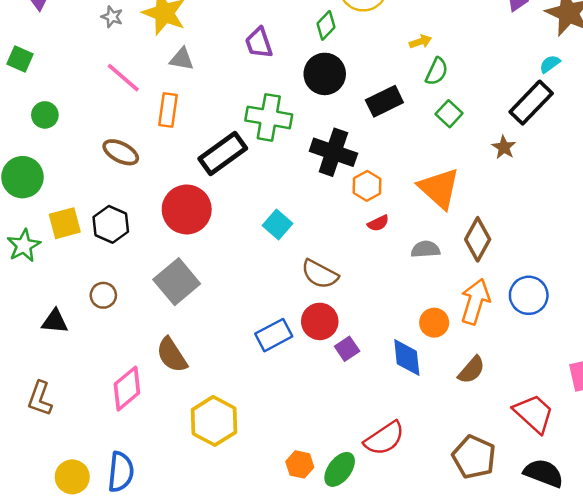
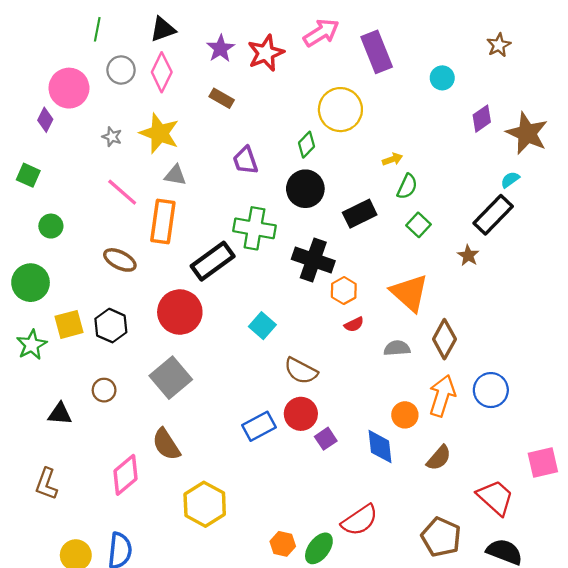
orange rectangle: (168, 110) -> (163, 222), size x1.4

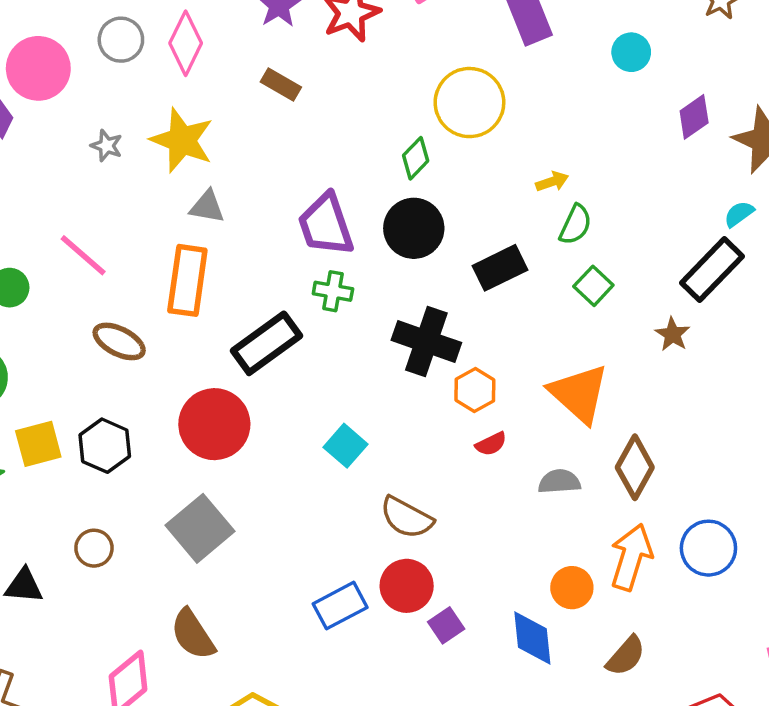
purple trapezoid: (245, 160) -> (326, 225), moved, size x1.4
pink line: (122, 192) -> (83, 255), moved
green cross: (254, 228) -> (333, 291), size x0.6

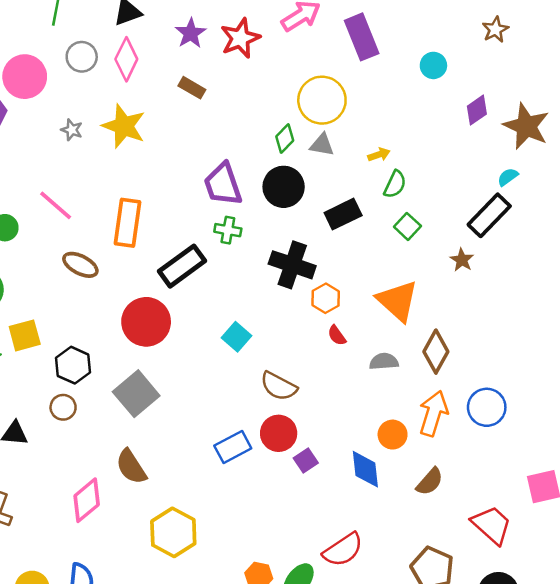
gray triangle: (207, 207) -> (322, 145), moved
red semicircle: (491, 444) -> (337, 335), turned 80
black hexagon: (105, 446) -> (73, 365), moved

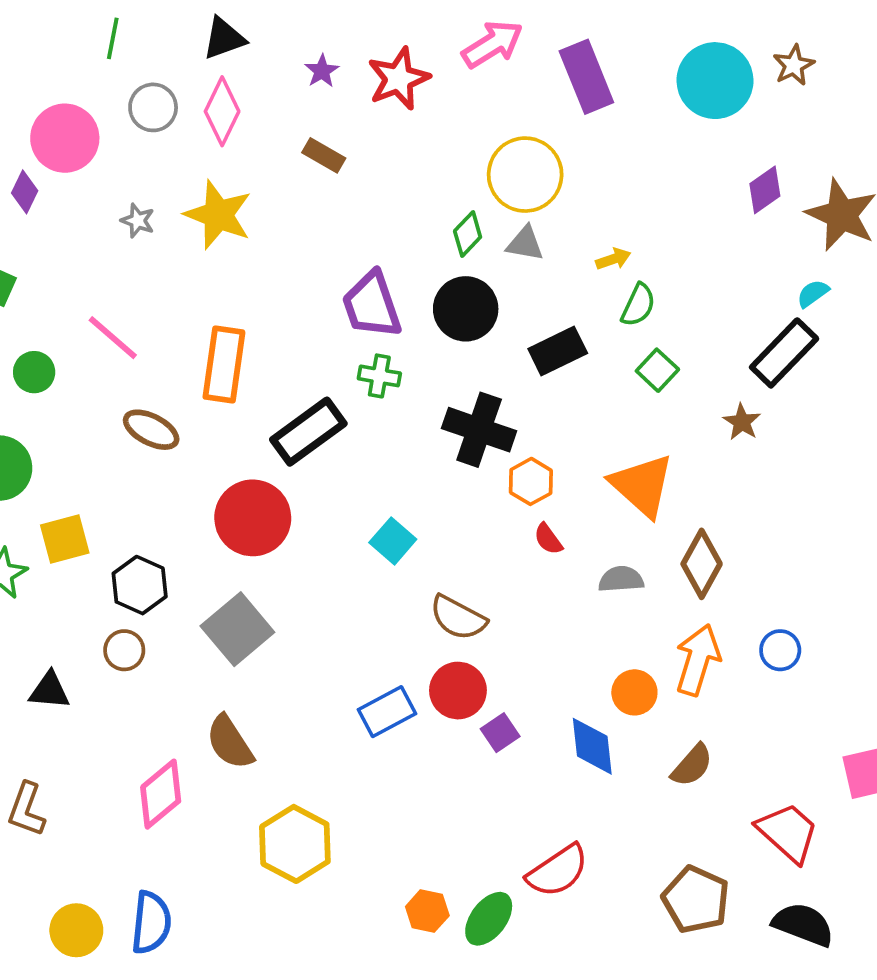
purple star: (191, 33) -> (322, 71), size x0.7
cyan circle: (433, 65) -> (715, 81), moved, size x1.8
blue circle: (487, 407) -> (780, 650), size x0.7

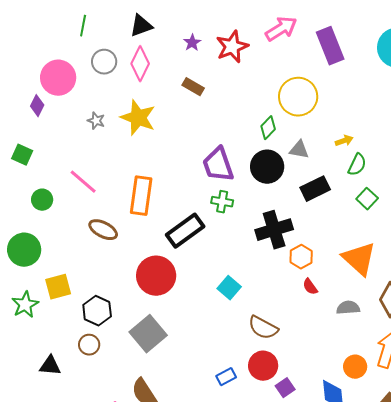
gray triangle: (525, 244) -> (299, 150), moved
black cross: (479, 430) -> (274, 230), turned -36
blue rectangle: (387, 712) -> (226, 377), size x0.7

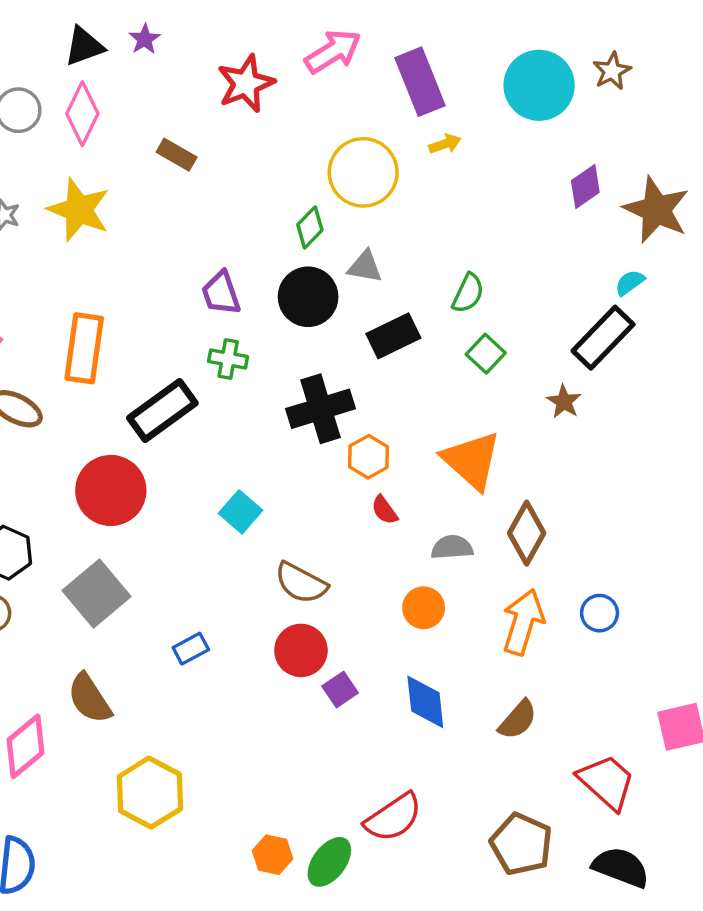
purple star: (192, 43) -> (145, 39), moved
yellow arrow: (344, 141) -> (445, 144), moved
purple trapezoid: (218, 165) -> (221, 293), size x0.7
orange circle: (355, 367) -> (424, 608), moved
blue rectangle: (226, 377) -> (191, 649), moved

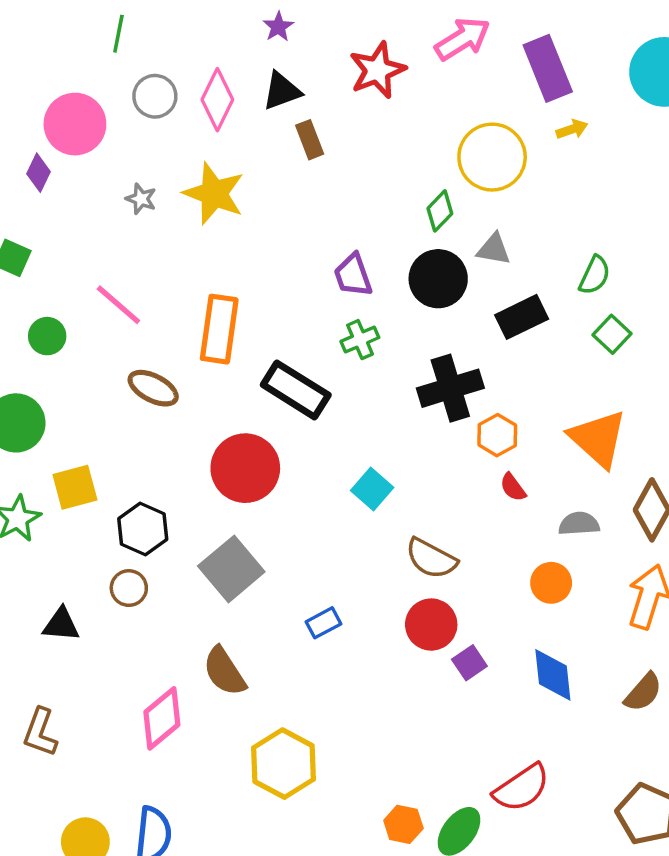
black triangle: (84, 46) -> (282, 91), moved
brown rectangle: (177, 155) -> (310, 140), turned 39
green cross: (228, 359) -> (360, 340), turned -33
black rectangle: (162, 411) -> (296, 390), turned 68

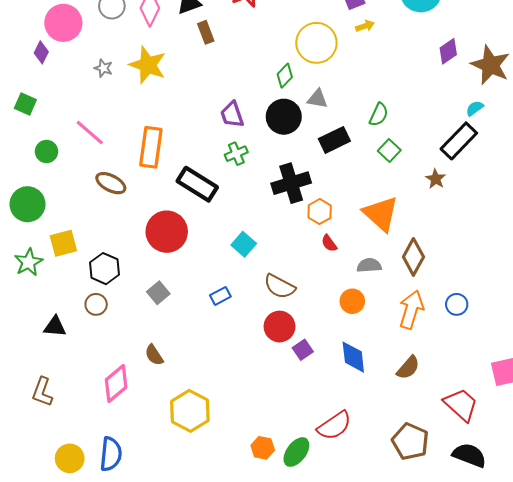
gray square: (231, 569) -> (158, 293), size x0.6
blue rectangle: (323, 623) -> (220, 296), moved
brown semicircle: (224, 671) -> (154, 355), size x0.7

